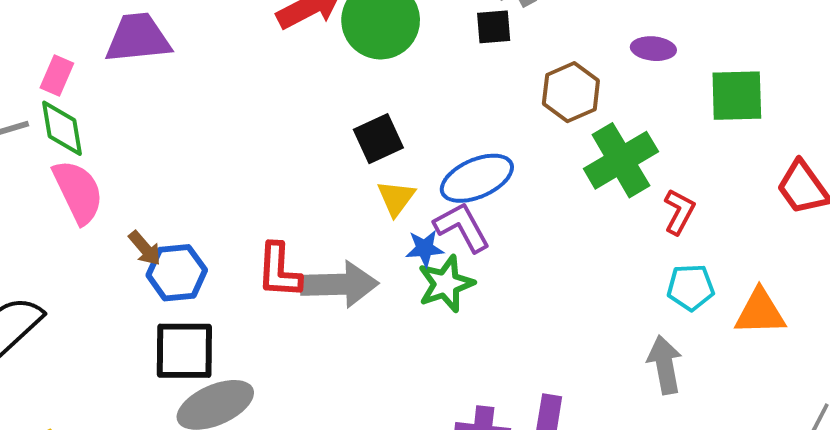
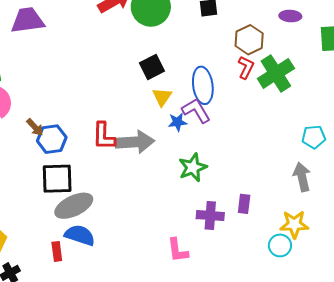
blue ellipse: (477, 178) -> (203, 85), turned -72
red L-shape: (679, 212) -> (246, 67), moved
green star: (446, 284) -> (193, 167), moved

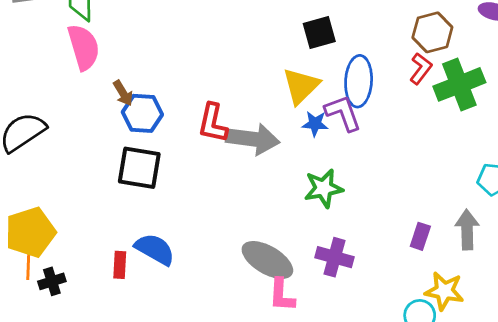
black square: (152, 67) -> (319, 32), moved
yellow triangle: (162, 97) -> (301, 86), size x1.4
purple rectangle: (244, 204) -> (420, 236), moved
gray ellipse: (74, 206) -> (267, 260), moved, turned 45

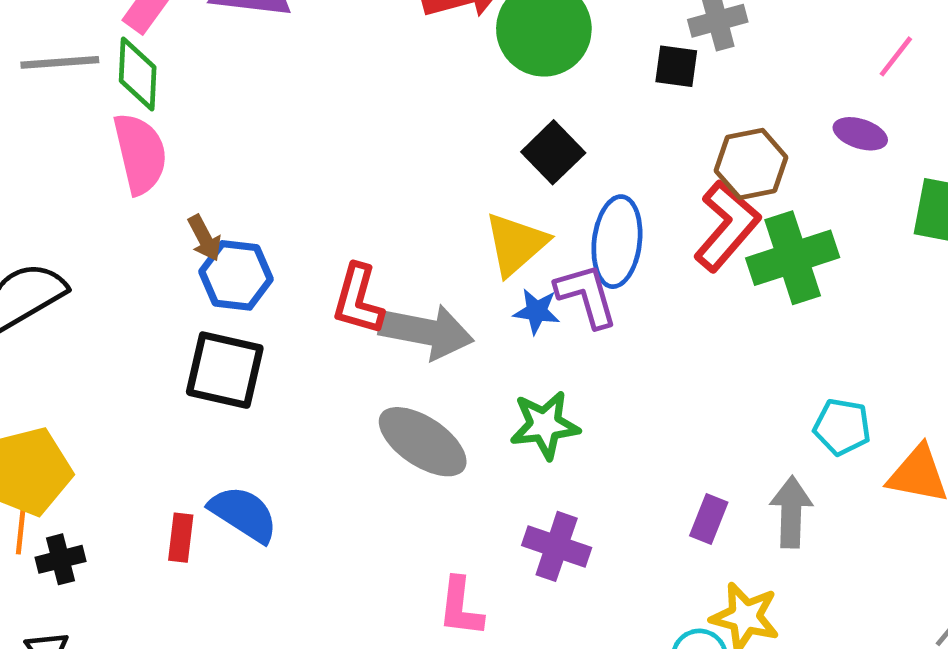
black square: (319, 32) -> (553, 152), turned -32
red L-shape: (421, 69) -> (727, 226), size x1.6
gray ellipse: (267, 260) -> (423, 442), moved

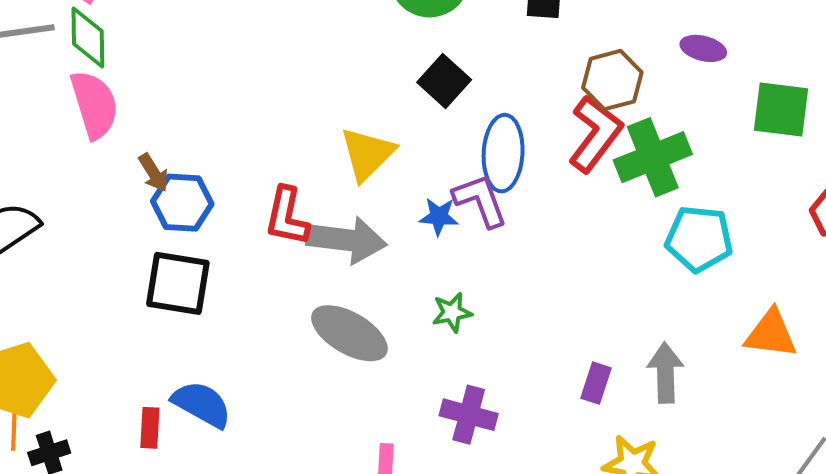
yellow triangle: (516, 244) -> (367, 154), moved
green star: (545, 425) -> (452, 312), size x0.7
cyan pentagon: (842, 427) -> (699, 239), moved, size x1.4

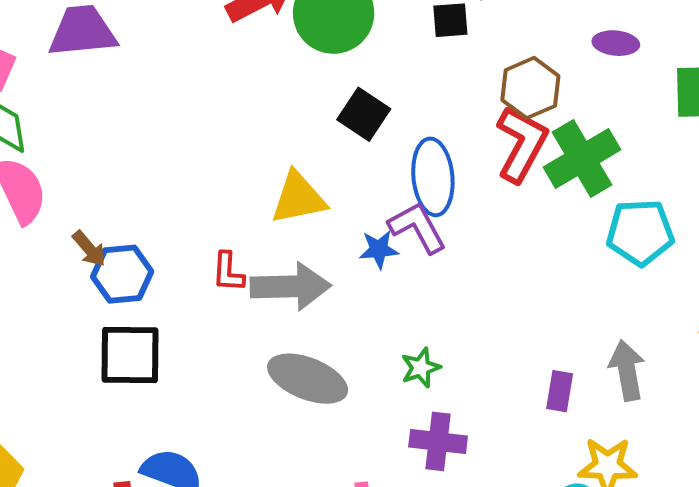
yellow triangle: (367, 154) -> (298, 198), turned 42
red L-shape: (287, 216) -> (228, 272), size x0.7
green star: (452, 312) -> (421, 368), moved

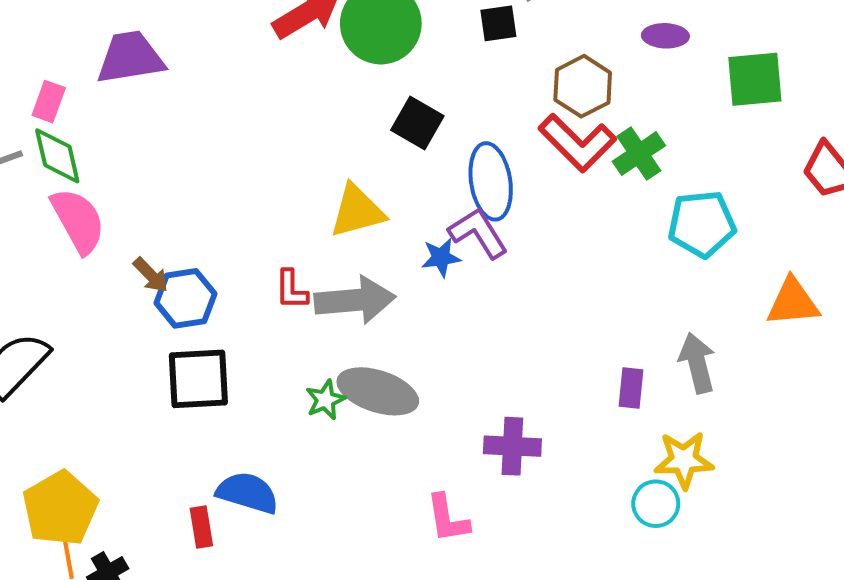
red L-shape: (522, 144) -> (577, 143), turned 110
green cross: (582, 158) -> (639, 154), size x0.7
green star: (421, 368) -> (325, 400), moved

